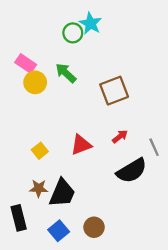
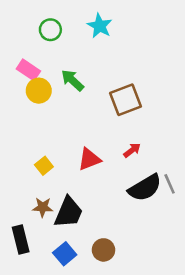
green circle: (73, 33) -> (50, 30), moved
gray line: (154, 147) -> (170, 184), moved

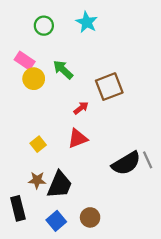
red arrow: (132, 150) -> (81, 108), moved

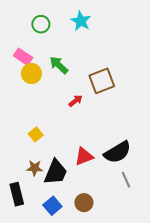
red triangle: (78, 138) -> (84, 156), moved
gray line: (148, 160) -> (126, 180), moved

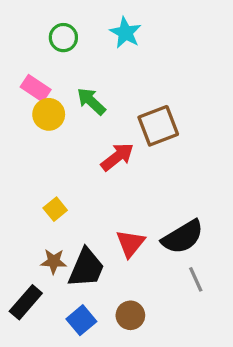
red arrow: (76, 101) -> (117, 157), size x1.5
red triangle: (84, 156) -> (130, 243), turned -30
black rectangle: (17, 194) -> (26, 302), turned 55

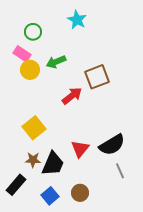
green circle: (63, 38) -> (33, 32), moved
green arrow: (91, 101) -> (56, 62), turned -66
yellow square: (55, 209) -> (34, 128), size x1.6

